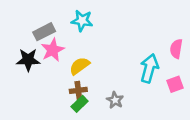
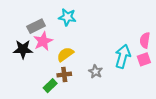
pink square: (175, 84) -> (144, 59), moved
gray star: (115, 100) -> (95, 71), moved
green rectangle: (80, 104) -> (50, 86), moved

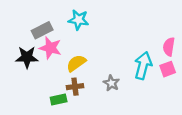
pink star: (43, 41) -> (50, 48), turned -30
green rectangle: (50, 86) -> (59, 100), turned 32

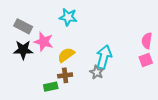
gray rectangle: (42, 30) -> (23, 26), moved, turned 54
cyan arrow: (143, 66) -> (104, 57), moved

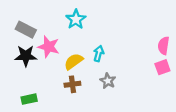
cyan star: (68, 17) -> (76, 19), turned 30
cyan arrow: (104, 57) -> (99, 54), moved, size x0.6
green rectangle: (51, 87) -> (29, 99), moved

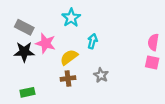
cyan arrow: (99, 54) -> (92, 41), moved
pink square: (162, 67) -> (152, 62), turned 32

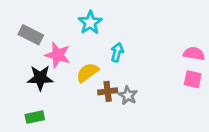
pink semicircle: (153, 42) -> (194, 54), turned 91
black star: (24, 52) -> (40, 78), moved
brown cross: (68, 78) -> (108, 91), moved

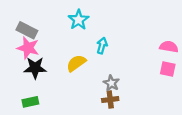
pink star: (58, 55) -> (28, 48), moved
brown cross: (108, 91) -> (110, 100), moved

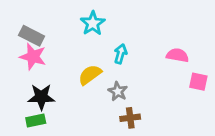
pink semicircle: (169, 47) -> (177, 55), moved
black star: (35, 68) -> (41, 97), moved
gray star: (111, 83) -> (118, 91), moved

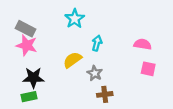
pink square: (198, 82) -> (148, 69), moved

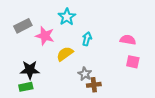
gray rectangle: (26, 29) -> (23, 26), turned -54
pink star: (27, 45) -> (45, 36), moved
gray star: (95, 73) -> (85, 74), moved

